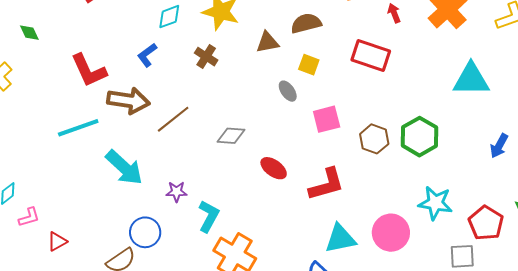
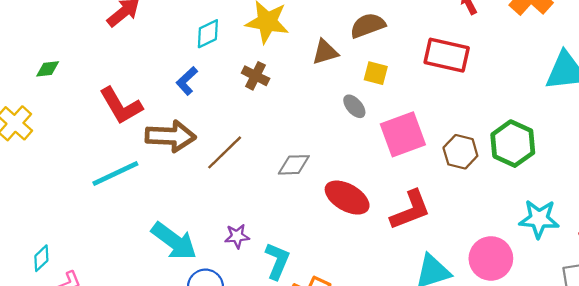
green diamond: (29, 33) -> (48, 69), turned -65
pink square: (327, 119) -> (403, 134), size x1.4
cyan arrow: (124, 167) -> (174, 241), moved
red ellipse: (274, 168) -> (347, 198), size x1.4

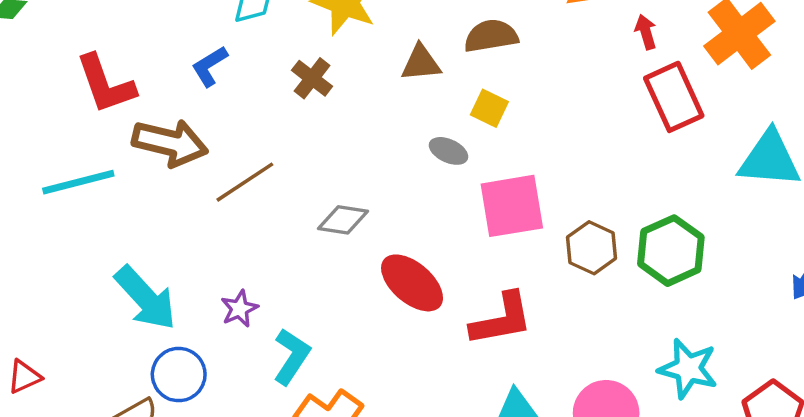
red rectangle: (447, 55) -> (674, 97), moved, turned 42
gray ellipse: (354, 106) -> (449, 151), turned -35
purple star: (237, 236) -> (239, 309), turned -30

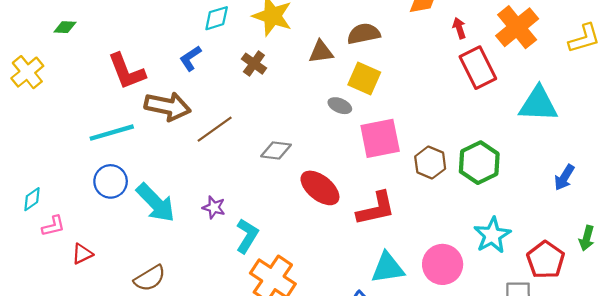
yellow square: (489, 108) -> (364, 78), size x1.4
purple star: (239, 309) -> (214, 207), turned -30
cyan star: (688, 369) -> (492, 235), turned 30
blue circle: (179, 375) -> (111, 181), moved

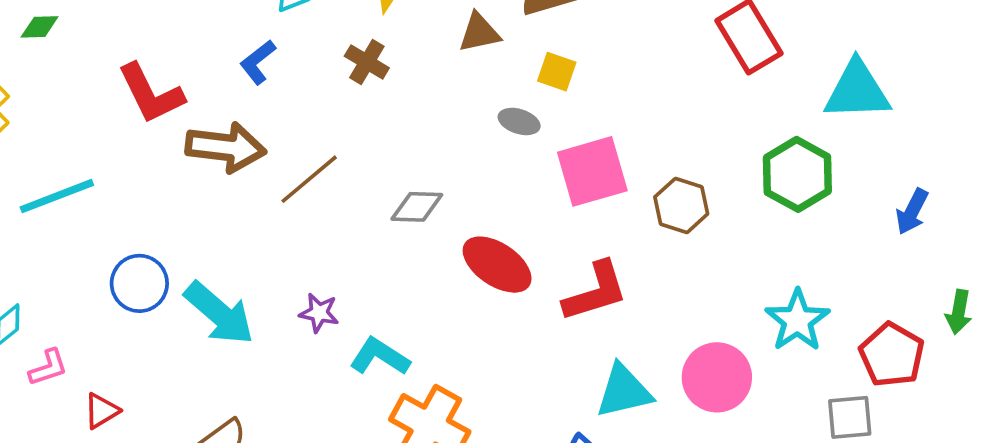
yellow square: (364, 78) -> (557, 72), size x0.7
cyan line: (112, 133) -> (57, 196), moved
green hexagon: (479, 163) -> (797, 174), moved
cyan L-shape: (247, 236) -> (380, 357), turned -84

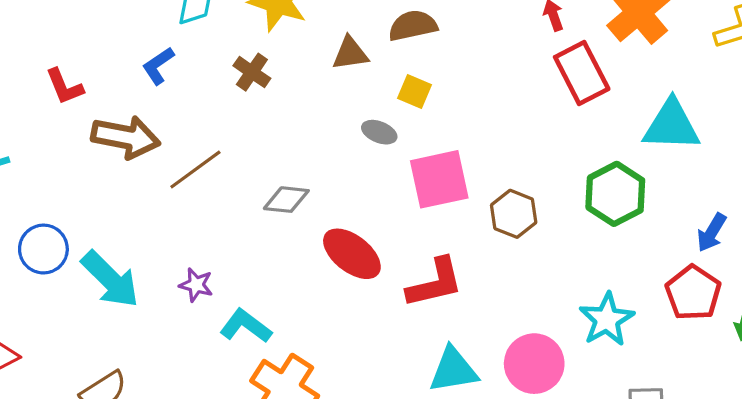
red L-shape: (151, 94) -> (64, 87), size x0.7
red pentagon: (892, 355) -> (693, 293), moved

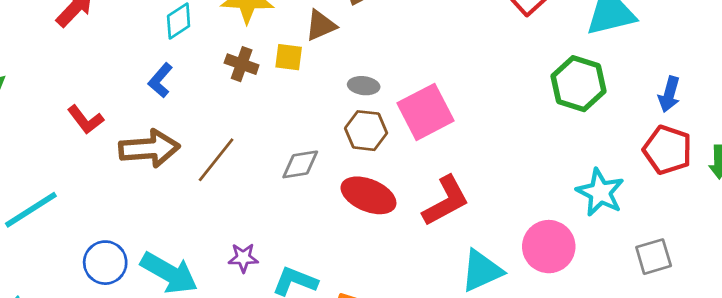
yellow square: (415, 92) -> (289, 57), moved
brown hexagon: (514, 214) -> (366, 131), moved

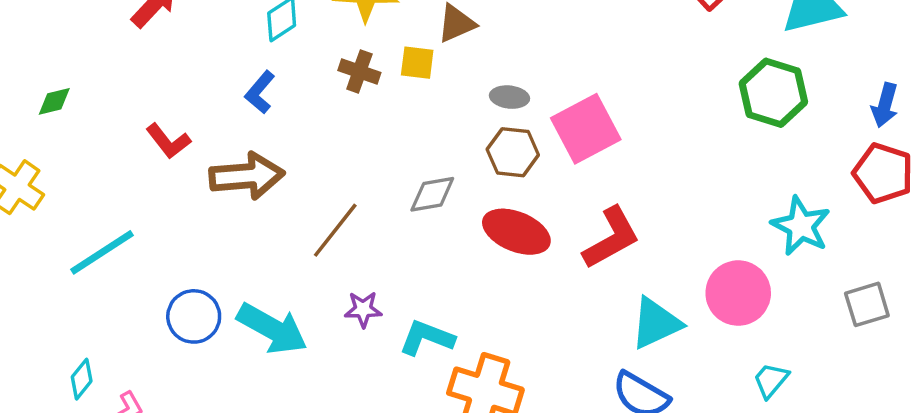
brown line: (216, 160) -> (335, 230), moved

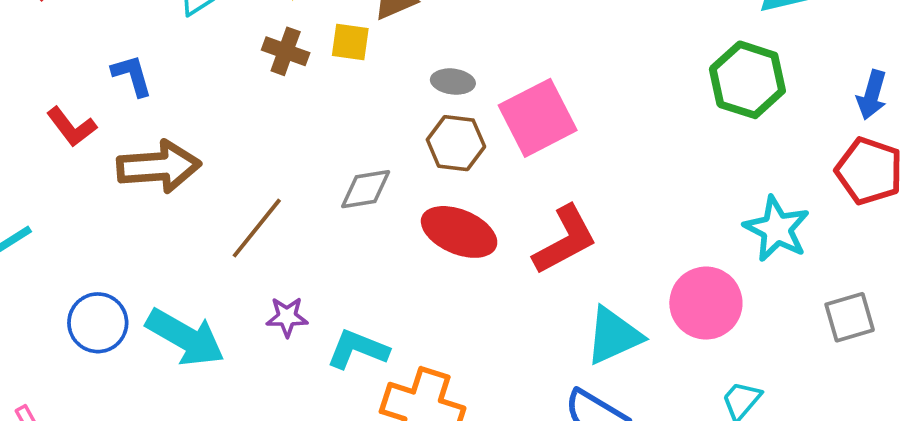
blue L-shape: (260, 92) -> (132, 75), moved, turned 123

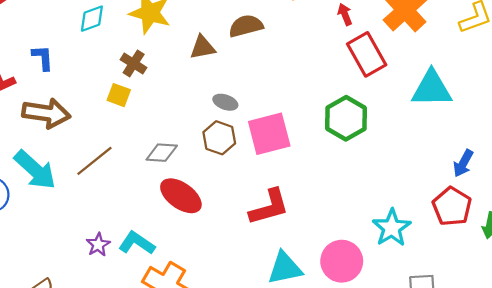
yellow square: (350, 42) -> (119, 95), moved
green hexagon: (747, 80) -> (346, 118), moved
red ellipse: (459, 232) -> (181, 196), moved
purple star: (287, 317) -> (98, 245), moved, turned 30
cyan arrow: (185, 337) -> (35, 170), moved

